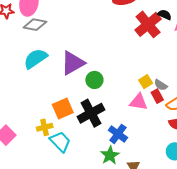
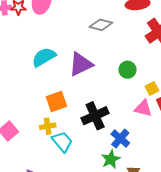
gray diamond: (35, 25) -> (101, 25), moved
green circle: (94, 80) -> (127, 70), moved
orange square: (63, 108) -> (56, 101), moved

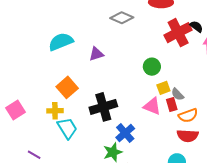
purple triangle: (81, 64) -> (96, 54), size x0.6
green circle: (127, 70) -> (152, 67), moved
orange square: (56, 101) -> (67, 87), turned -30

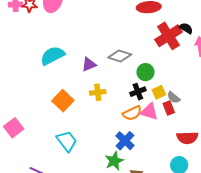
gray diamond: (122, 18) -> (120, 56), moved
black cross: (103, 107) -> (138, 92), moved, size x0.6
yellow cross: (55, 111) -> (98, 92), moved
orange semicircle: (188, 115) -> (132, 113), moved

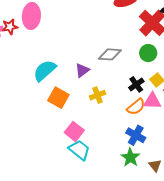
green circle: (145, 72) -> (148, 53), moved
orange square: (63, 101) -> (58, 98), moved
pink square: (14, 128) -> (74, 131), moved

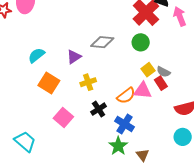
cyan semicircle: (45, 71) -> (36, 55), size x0.7
black cross: (136, 84) -> (99, 109), moved
cyan trapezoid: (79, 150) -> (25, 141), moved

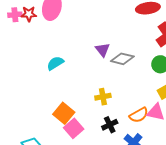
purple triangle: (74, 57) -> (102, 50), moved, turned -42
orange square: (49, 83) -> (64, 113), moved

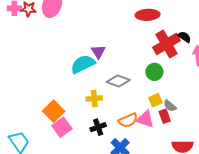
gray diamond: (122, 59) -> (118, 81), moved
cyan semicircle: (55, 63) -> (83, 64), moved, size x1.4

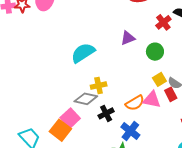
red cross: (166, 44) -> (163, 22), size x0.6
purple triangle: (98, 52) -> (128, 38), moved, turned 49
gray diamond: (118, 81) -> (86, 99), moved
orange square: (54, 111) -> (60, 130), moved

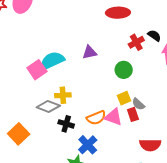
purple triangle: (128, 38) -> (90, 52), moved
black cross: (106, 113) -> (66, 124), turned 35
pink square: (70, 118) -> (37, 70), moved

